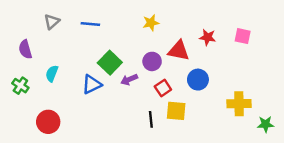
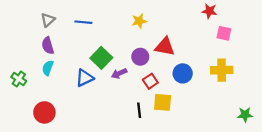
red star: (208, 37) -> (209, 11), moved
purple semicircle: (25, 49) -> (48, 46), moved
yellow cross: (239, 104) -> (222, 70), moved

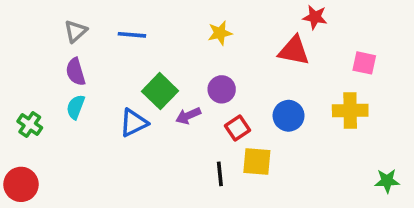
red star: (209, 11) -> (315, 17), moved
pink square: (224, 33) -> (364, 63), moved
red triangle: (165, 47) -> (294, 51), moved
red circle: (44, 112) -> (21, 184), moved

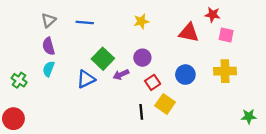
red star: (315, 17) -> (213, 15), moved
pink square: (364, 63) -> (226, 35), moved
yellow square: (257, 162) -> (165, 104), turned 30

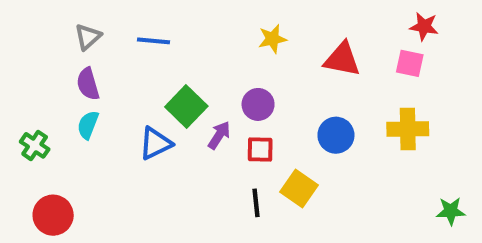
red star: (213, 15) -> (424, 27), moved
yellow star: (141, 21) -> (272, 39), moved
purple arrow: (121, 75) -> (219, 135), turned 147
red square: (153, 82) -> (260, 150), moved, turned 35
red circle: (13, 119) -> (53, 215), moved

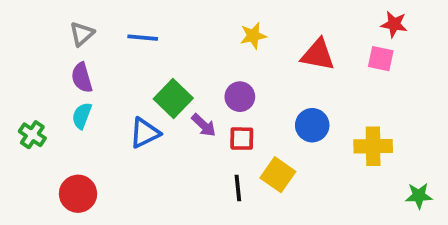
yellow cross: (408, 129) -> (373, 146), moved
purple arrow: (219, 135) -> (204, 125), turned 100
red circle: (53, 215) -> (78, 194), moved

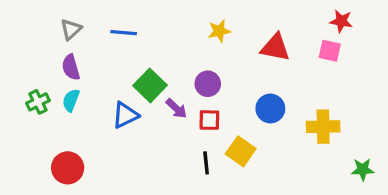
green cross: (32, 135) -> (38, 102), moved, turned 30

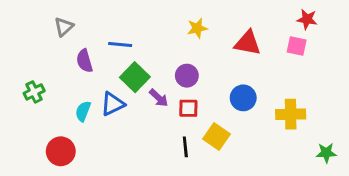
blue line: (124, 33) -> (120, 44), moved
purple semicircle: (71, 67) -> (84, 61), moved
cyan semicircle: (71, 100) -> (83, 111), moved

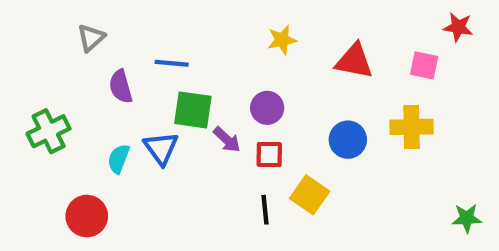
red star: (307, 19) -> (458, 27), moved
green square: (135, 77) -> (193, 110), turned -36
green cross: (34, 92) -> (49, 131), size x1.4
blue triangle: (113, 104) -> (161, 148), turned -40
yellow cross: (291, 114) -> (411, 127), moved

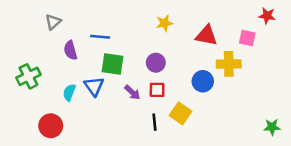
yellow cross: (411, 127) -> (229, 64), moved
purple arrow: (227, 140) -> (132, 92), moved

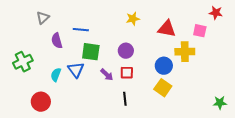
yellow square: (181, 113) -> (163, 88), moved

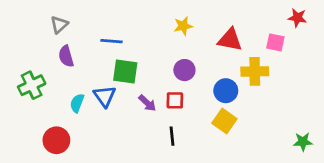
purple semicircle: (57, 41) -> (66, 56), moved
purple circle: (126, 51) -> (184, 70), moved

